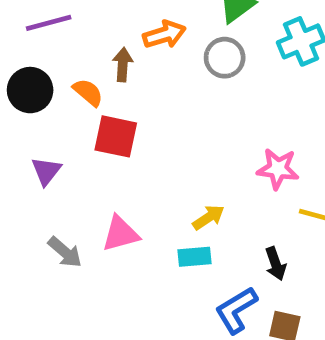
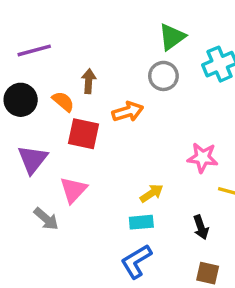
orange arrow: (164, 34) -> (128, 112), moved
purple triangle: (46, 171) -> (33, 159), size x1.4
pink triangle: (120, 234) -> (73, 190), moved, turned -32
blue L-shape: (236, 310) -> (136, 261), moved

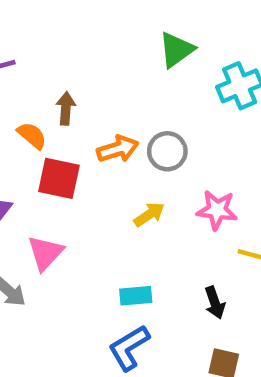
gray circle: (163, 76) -> (167, 151), moved
yellow arrow: (152, 193) -> (149, 215), moved

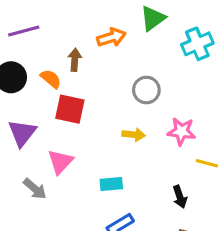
orange arrow: (118, 149) -> (111, 37), moved
yellow arrow: (149, 215) -> (134, 135), turned 40
cyan rectangle: (136, 296) -> (111, 184), moved

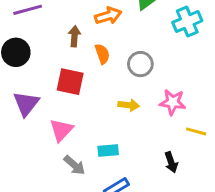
orange semicircle: (51, 79) -> (102, 54), moved, turned 30
gray arrow: (35, 189) -> (74, 165), moved

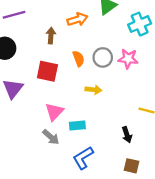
orange semicircle: (102, 54) -> (79, 59), moved
pink star: (173, 102) -> (128, 59), moved
pink triangle: (61, 130) -> (54, 112), moved

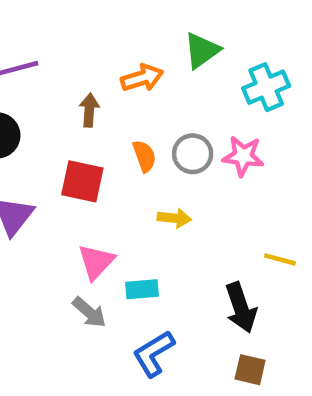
black arrow: (127, 135) -> (241, 308), size x1.5

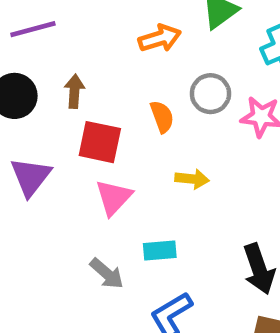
brown arrow: (89, 110) -> (74, 91), moved
gray circle: (193, 154) -> (210, 94), moved
pink triangle: (96, 262) -> (114, 197), moved

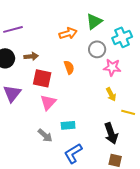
brown arrow: (74, 91) -> (31, 56), turned 80
gray circle: (210, 94) -> (97, 49), moved
yellow arrow: (192, 179) -> (111, 94), moved, turned 56

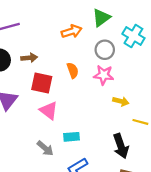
cyan cross: (122, 37) -> (133, 36), turned -36
pink star: (112, 67) -> (104, 75), moved
yellow arrow: (111, 94) -> (121, 101), turned -48
pink triangle: (48, 102) -> (49, 110), turned -36

